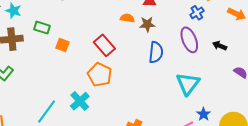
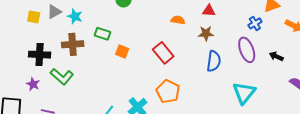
orange semicircle: (127, 18) -> (178, 20), moved
orange pentagon: (100, 75) -> (168, 91), moved

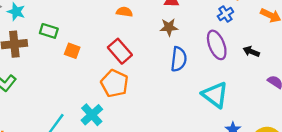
orange semicircle: (178, 20) -> (124, 12), moved
orange pentagon: (168, 91) -> (115, 83), moved
cyan triangle: (244, 93) -> (215, 95), turned -30

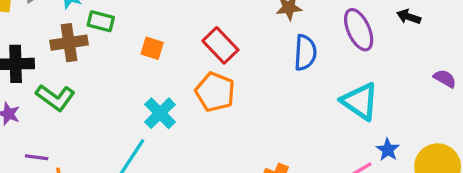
green rectangle: (49, 31) -> (101, 21), moved
black arrow: (251, 52) -> (409, 17), moved
cyan cross: (92, 115) -> (160, 113), moved

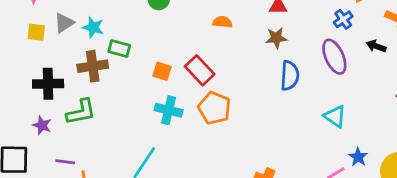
red rectangle: (220, 45) -> (200, 70), moved
green L-shape: (55, 97) -> (81, 112), turned -48
cyan triangle: (360, 101) -> (335, 116), size x0.7
cyan cross: (160, 113) -> (169, 110), moved, turned -32

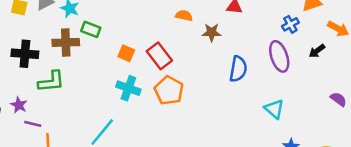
brown star: (276, 38) -> (212, 32), moved
black arrow: (376, 46) -> (317, 51), turned -63
purple star: (42, 125) -> (19, 105), moved

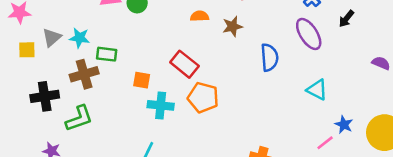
orange square: (126, 53) -> (142, 80), moved

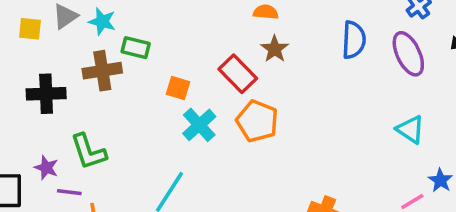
brown star: (232, 26) -> (275, 49), moved, turned -30
blue semicircle: (269, 57) -> (354, 40), moved
cyan cross: (161, 105) -> (199, 125), turned 35
green L-shape: (79, 118) -> (88, 152), moved, turned 84

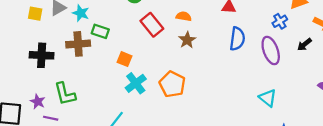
red rectangle: (238, 74) -> (152, 25), moved

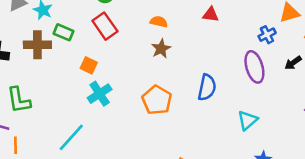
red rectangle: (152, 25) -> (105, 26), moved
blue semicircle: (237, 39) -> (207, 87), moved
orange pentagon: (172, 84) -> (157, 100), moved
cyan triangle: (268, 98) -> (247, 120), turned 36

